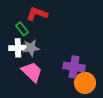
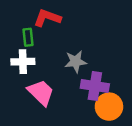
green rectangle: (22, 29) -> (28, 37), turned 32
gray star: (31, 48) -> (76, 62), moved

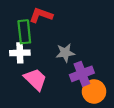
green rectangle: (28, 37) -> (24, 32), size x1.5
purple cross: (95, 86) -> (82, 74), turned -30

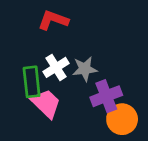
green rectangle: (24, 32) -> (32, 82), moved
white cross: (20, 53) -> (56, 67), moved, turned -30

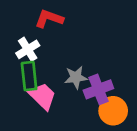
white cross: (56, 67) -> (28, 49), moved
gray star: (85, 69) -> (76, 77), moved

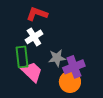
white cross: (28, 49) -> (34, 37), moved
orange circle: (113, 111) -> (70, 82), moved

